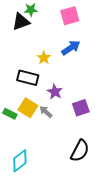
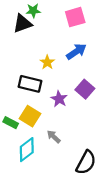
purple square: (81, 108) -> (85, 89), moved, turned -30
gray arrow: (46, 112) -> (54, 137), moved
cyan diamond: (20, 161) -> (27, 150), moved

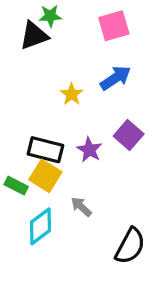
black rectangle: (30, 84) -> (45, 150), moved

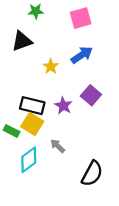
black triangle: (34, 36) -> (22, 41), moved

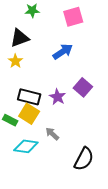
blue arrow: (82, 55) -> (63, 52), moved
yellow star: (51, 66) -> (15, 61), moved
cyan diamond: (29, 160) -> (26, 146), turned 45

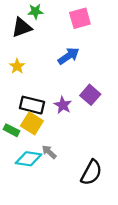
black triangle: (20, 38) -> (22, 27), moved
gray arrow: (52, 134) -> (49, 152), moved

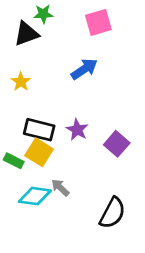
purple square: (90, 95) -> (117, 144), moved

